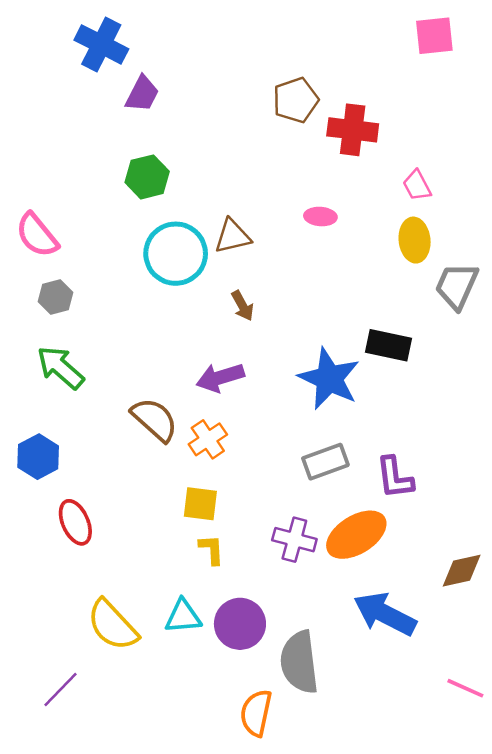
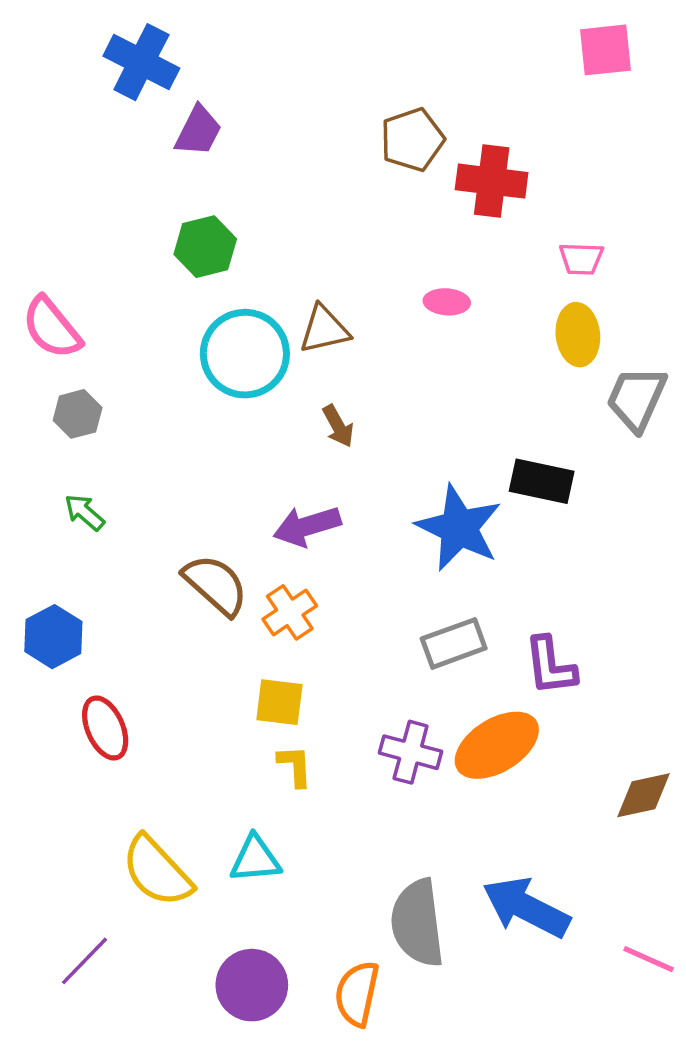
pink trapezoid: (417, 186) -> (581, 259), turned -60
green arrow: (60, 368) -> (84, 512), size x0.6
blue arrow: (385, 614) -> (526, 907), moved
purple circle: (240, 624) -> (252, 985), moved

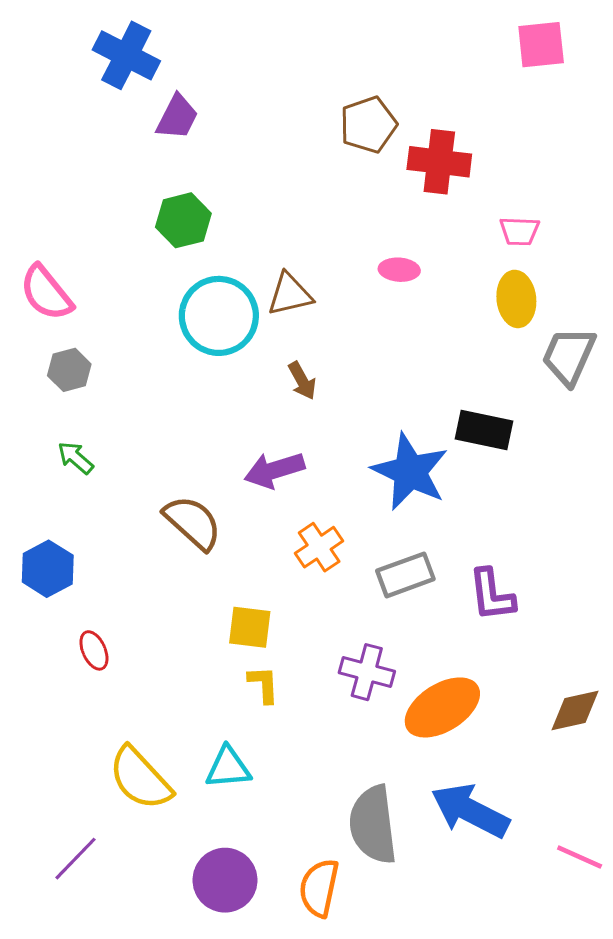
orange cross: (290, 612) -> (319, 547), moved
red ellipse: (105, 728) -> (94, 650), size x0.7
orange ellipse: (497, 745) -> (442, 707), moved

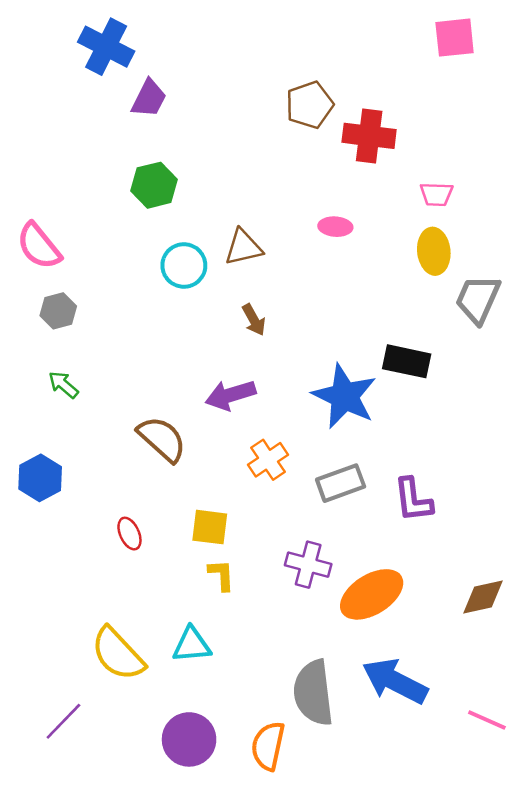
cyan circle: (219, 316) -> (184, 265), size x0.7
red ellipse: (94, 650) -> (129, 534), moved

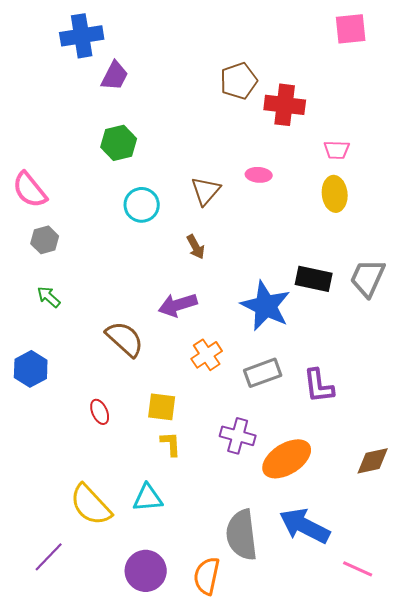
blue cross: (106, 47) -> (82, 36), turned -36
brown triangle: (243, 247) -> (206, 191), moved, turned -36
gray trapezoid: (478, 299) -> (368, 278), moved
pink line: (487, 720) -> (358, 569), moved

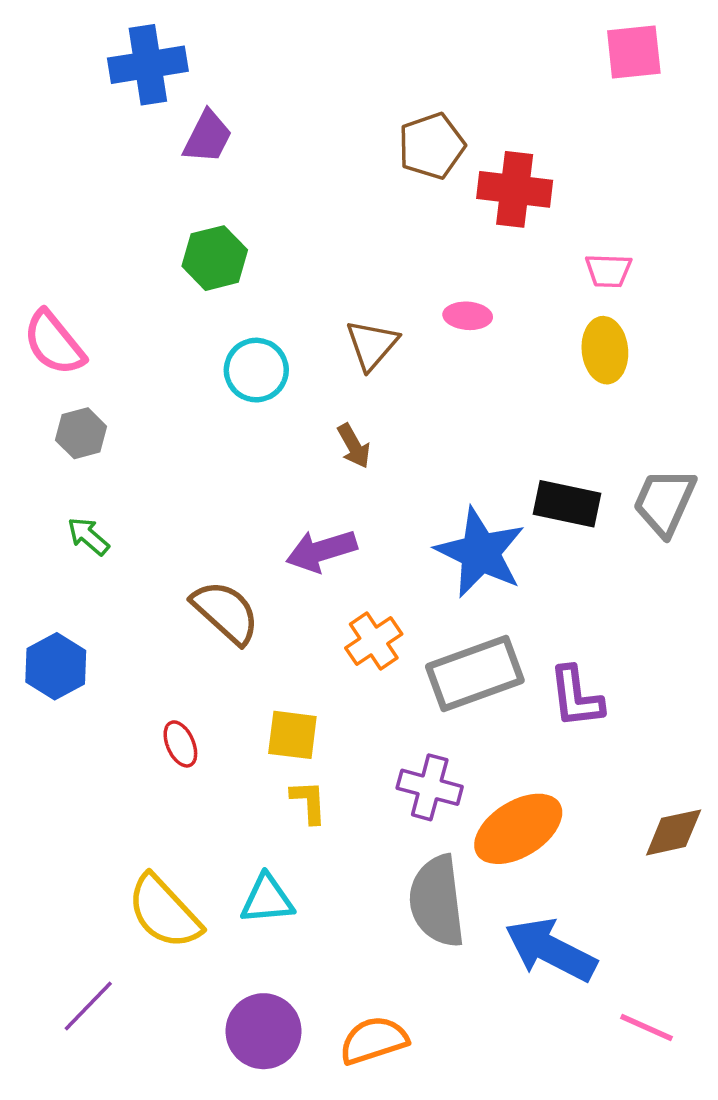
gray rectangle: (263, 373) -> (475, 674), size x1.4
gray semicircle: (242, 535) -> (437, 901), moved
orange semicircle: (207, 576) -> (374, 1040), turned 60

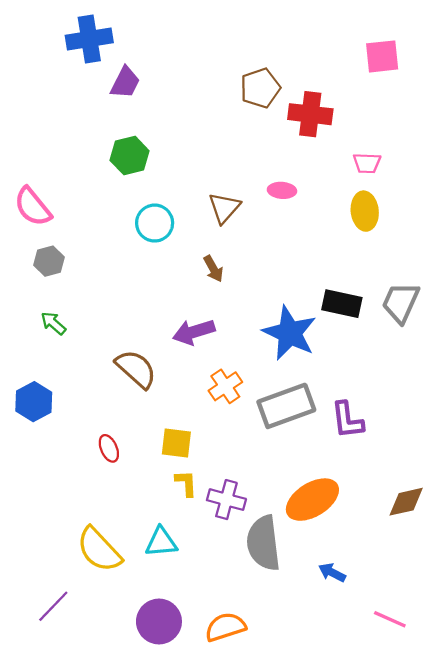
pink square: (634, 52) -> (382, 56), moved
purple cross: (430, 787) -> (226, 500), moved
blue arrow: (551, 950) -> (332, 573), size x0.5

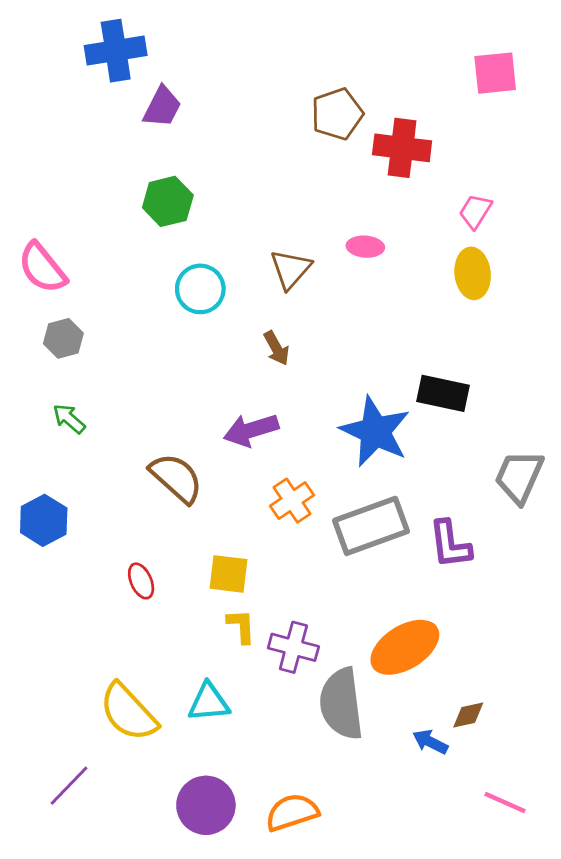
pink trapezoid: (367, 163) -> (475, 211), turned 120
gray trapezoid: (401, 303) -> (519, 477), moved
brown diamond: (406, 502) -> (468, 715), moved, size x0.7

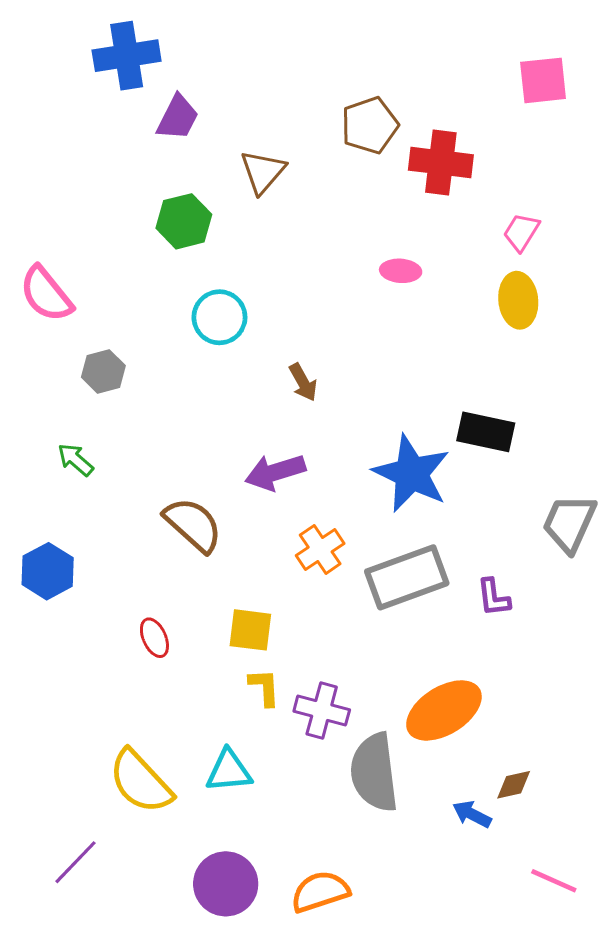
brown triangle: (291, 269) -> (263, 172), moved
gray hexagon: (63, 338) -> (103, 371), moved
purple L-shape: (450, 544) -> (493, 597), size x0.7

